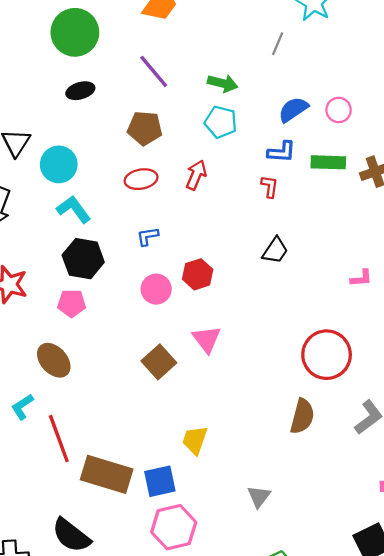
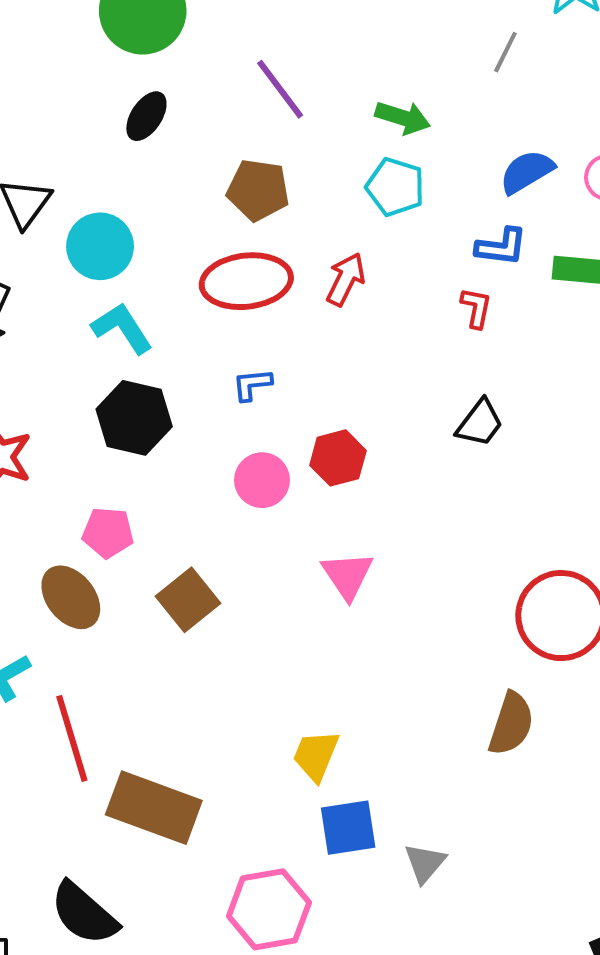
black ellipse: (80, 91) -> (146, 116), turned -44
red ellipse: (141, 179) -> (246, 281), size x1.5
pink pentagon: (72, 303) -> (108, 533), moved
brown square: (159, 362) -> (188, 600), moved
blue square: (160, 481) -> (348, 828), moved

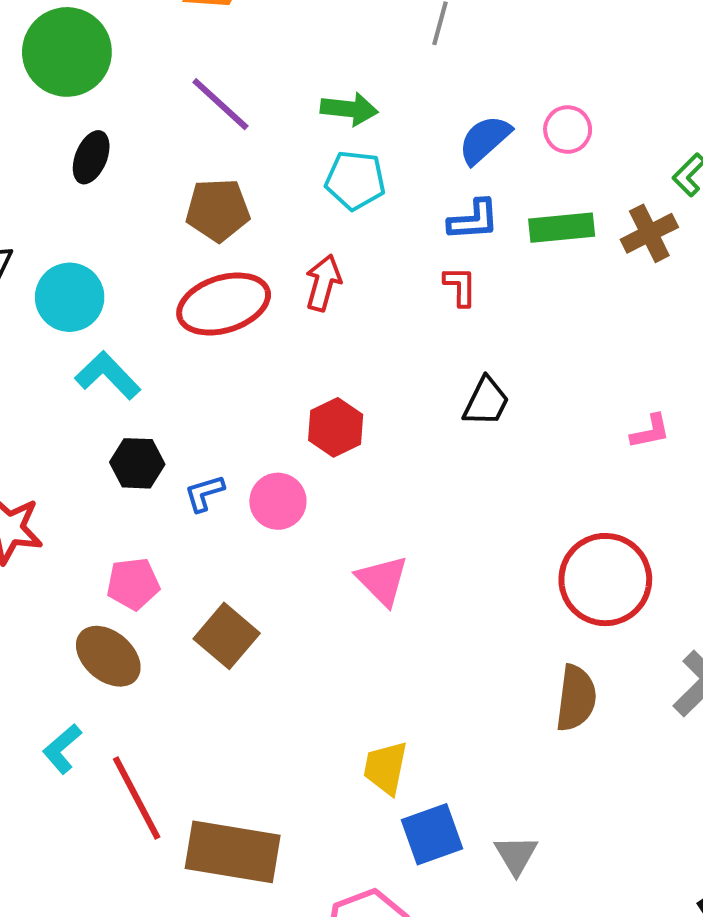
blue L-shape: (252, 385) -> (204, 493), moved
black hexagon: (134, 418) -> (137, 463), size x0.7
red hexagon: (338, 458) -> (336, 427), moved

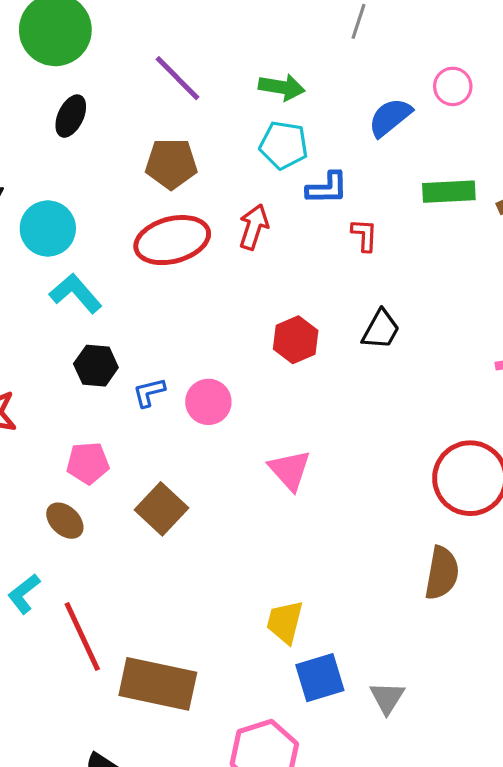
pink circle: (568, 130) -> (453, 86), moved
blue L-shape: (474, 220) -> (327, 188), moved
red hexagon: (336, 427) -> (296, 340), moved
brown ellipse: (108, 656) -> (65, 521), size x0.7

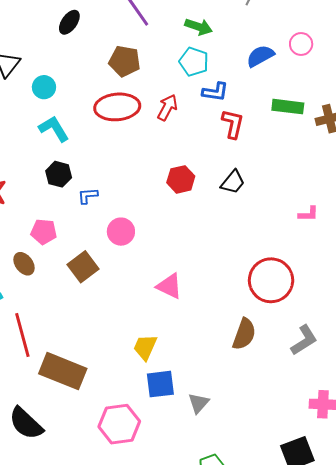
cyan circle: (48, 228) -> (44, 87), size x0.7
red L-shape: (364, 235) -> (233, 124), size x1.4
pink circle: (208, 402) -> (121, 232), moved
pink triangle: (290, 470) -> (169, 286), moved, turned -32

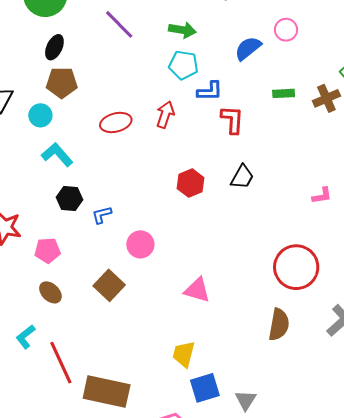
brown pentagon: (125, 61) -> (62, 83), moved
red ellipse: (117, 107) -> (116, 122), size x0.7
green rectangle: (288, 107) -> (284, 93), size x0.7
pink pentagon: (44, 232) -> (47, 250), moved

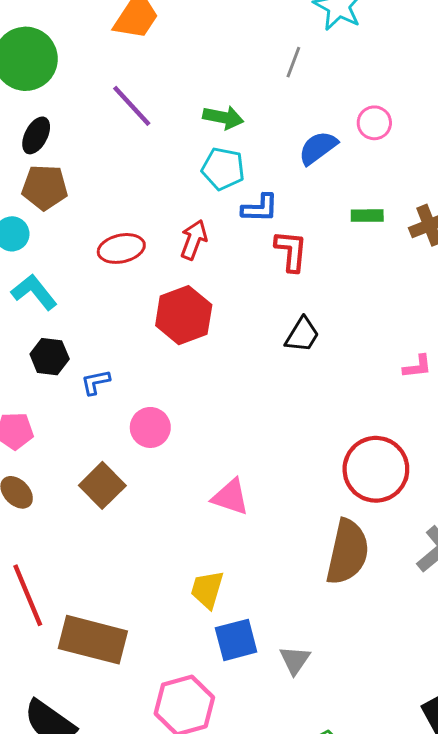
red hexagon: (190, 183) -> (184, 315), moved, size x1.4
brown semicircle: (279, 325) -> (347, 552), size x1.4

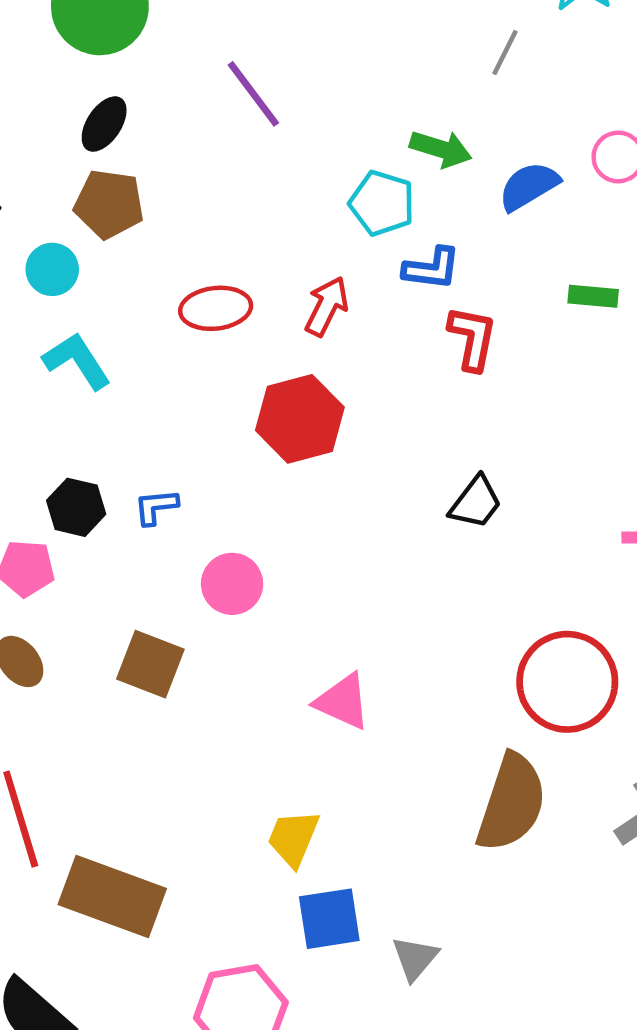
green arrow: (223, 117) -> (441, 149), moved
black trapezoid: (302, 335) -> (476, 502), moved
black hexagon: (50, 357) -> (76, 507), moved
brown square: (102, 485) -> (150, 664), turned -30

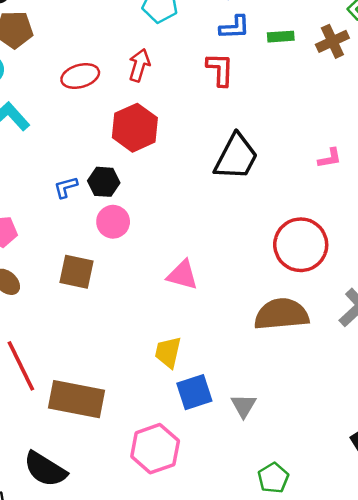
blue L-shape: (432, 268) -> (235, 27), moved
black trapezoid: (476, 502) -> (236, 157), size x1.6
black hexagon: (76, 507) -> (104, 182), moved
brown semicircle: (511, 803) -> (281, 314), turned -104

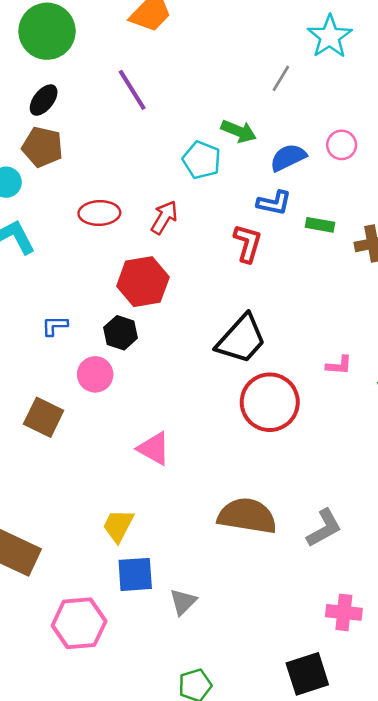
black hexagon: (104, 182) -> (121, 333), moved
red circle: (301, 245) -> (270, 402), moved

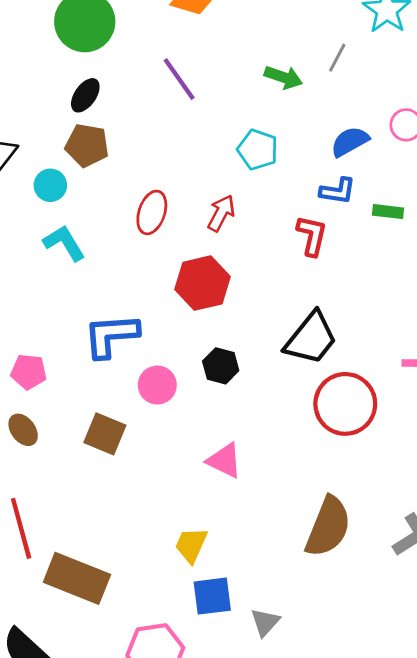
green arrow: (239, 131) -> (283, 77), moved
red ellipse: (99, 213) -> (152, 212), turned -66
blue L-shape: (55, 326) -> (111, 336), size x2.0
black hexagon: (121, 333) -> (221, 366), moved
brown semicircle: (247, 516) -> (328, 527), turned 106

